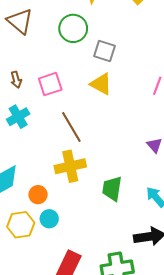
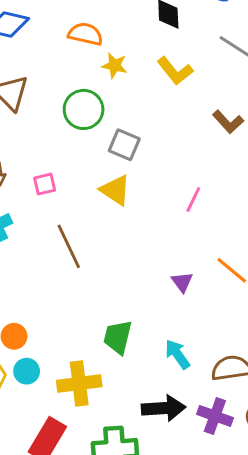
pink square: (50, 84) -> (45, 184), size x0.7
yellow cross: (70, 166) -> (79, 383), moved

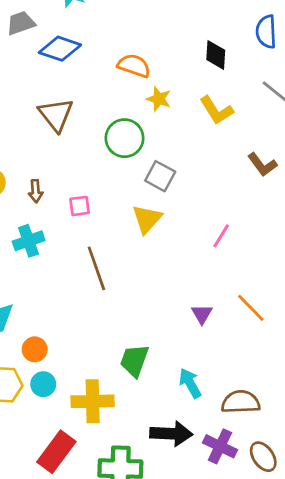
yellow triangle: (115, 190) -> (147, 219), turned 32

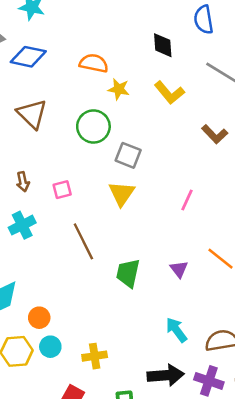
green trapezoid: (134, 361) -> (128, 273), moved
yellow cross: (93, 401) -> (95, 356), size x0.7

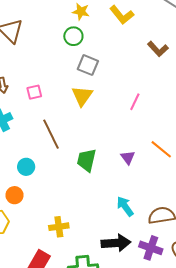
green circle: (93, 126) -> (73, 36), moved, size x0.7
cyan circle: (50, 347) -> (26, 167), moved

